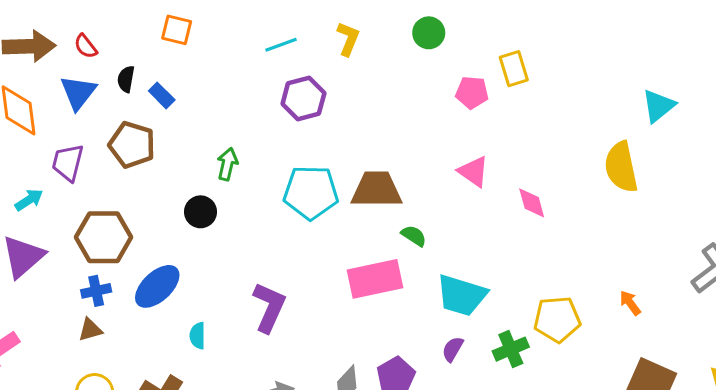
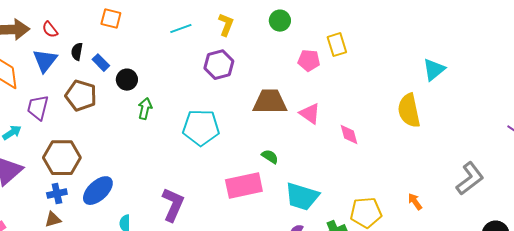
purple hexagon: (303, 98) -> (219, 65), moved
brown trapezoid: (377, 189) -> (270, 102), moved
black circle: (201, 212) -> (127, 80), moved

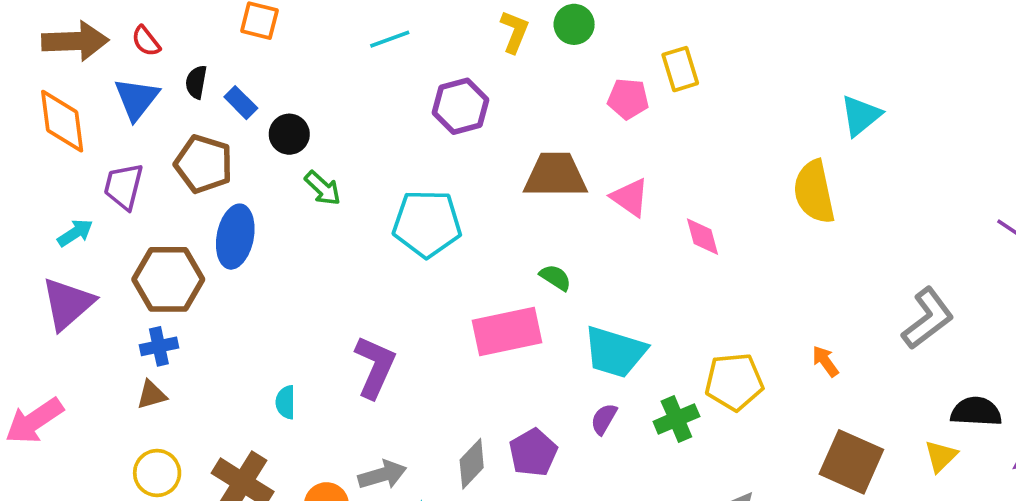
yellow L-shape: (226, 25) -> (514, 32), moved
green arrow: (145, 109) -> (323, 188), turned 120
blue ellipse: (98, 191) -> (235, 237), moved, turned -36

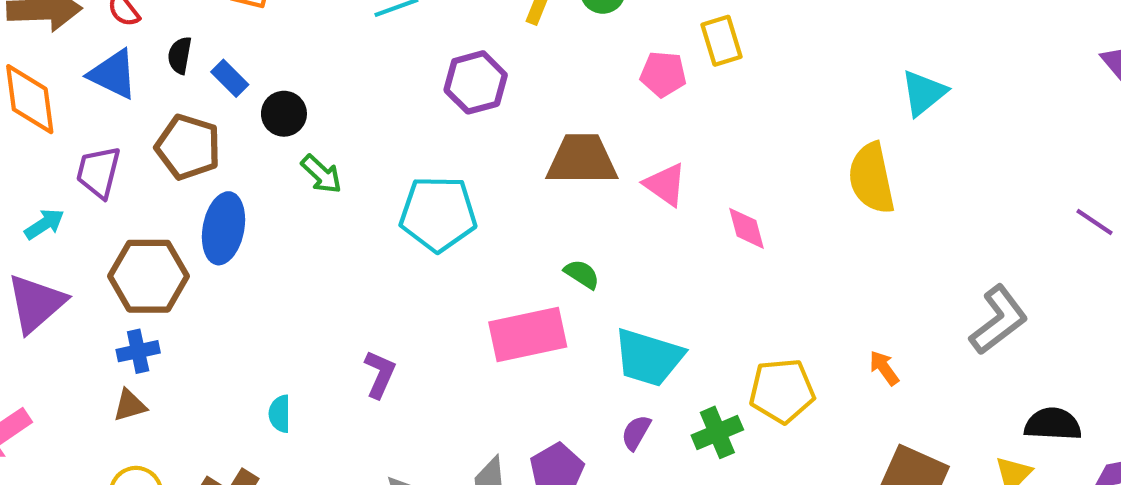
blue triangle: (137, 99) -> (113, 74), turned -42
purple L-shape: (375, 367) -> (380, 374), size x0.7

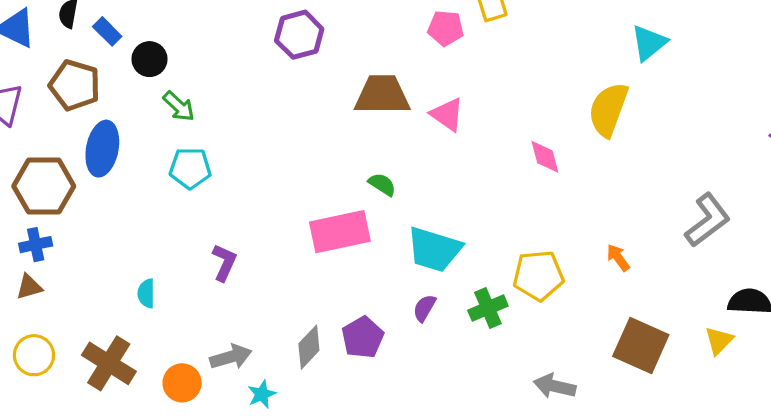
yellow semicircle: (872, 178) -> (608, 110), turned 32
cyan pentagon: (438, 214) -> (190, 168), moved, size x0.7
pink diamond: (747, 228) -> (545, 157), moved

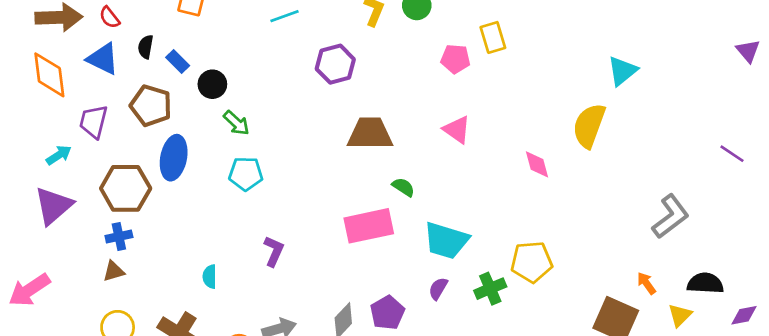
brown trapezoid: (382, 95) -> (370, 134), moved
orange arrow: (618, 258) -> (646, 283), moved

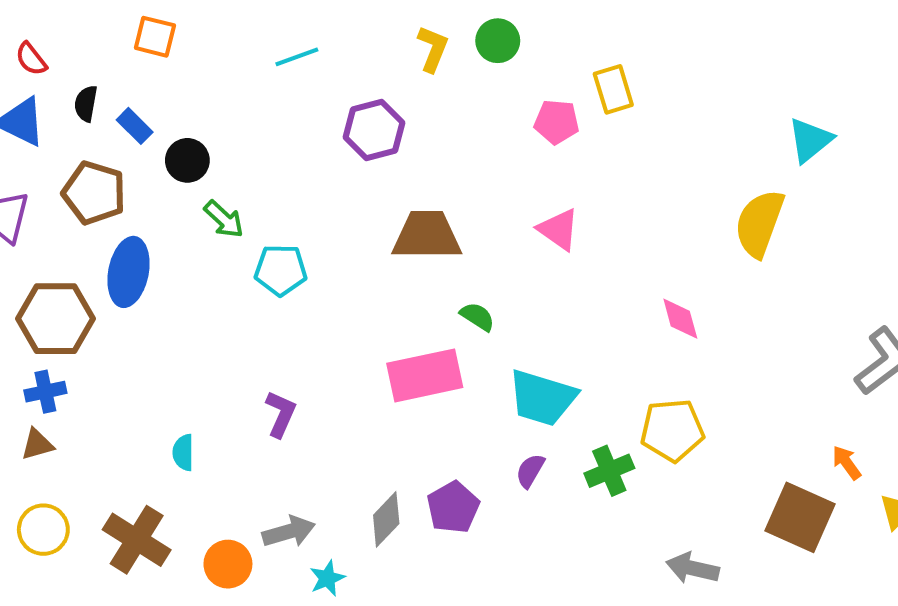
pink diamond: (537, 164) -> (680, 319), moved
cyan pentagon: (246, 174) -> (281, 270), moved

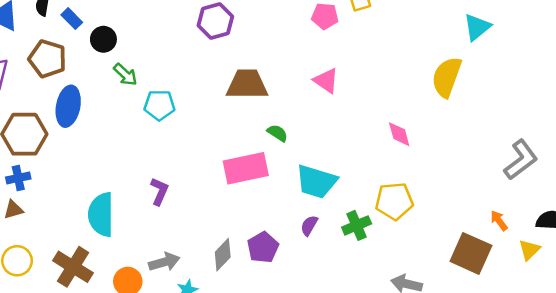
cyan semicircle: (183, 453) -> (101, 215), size x2.0

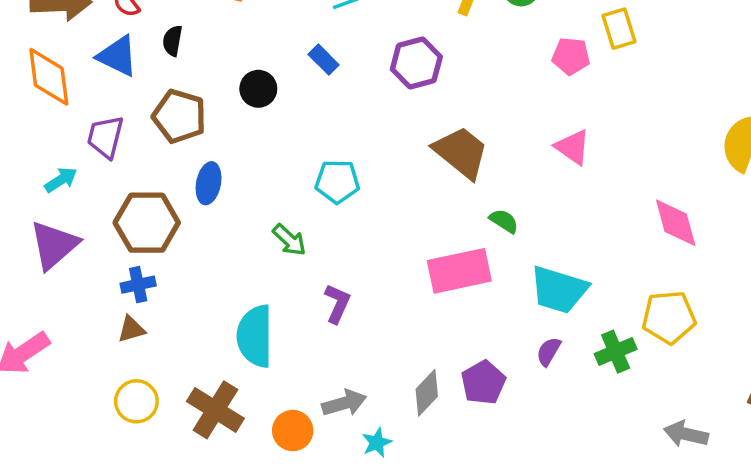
blue rectangle: (72, 19) -> (324, 60), moved
green arrow: (125, 75) -> (289, 240), moved
brown trapezoid: (247, 84) -> (461, 152), turned 39
blue ellipse: (68, 106) -> (209, 183), size x0.7
pink diamond: (399, 134) -> (676, 223), size x1.4

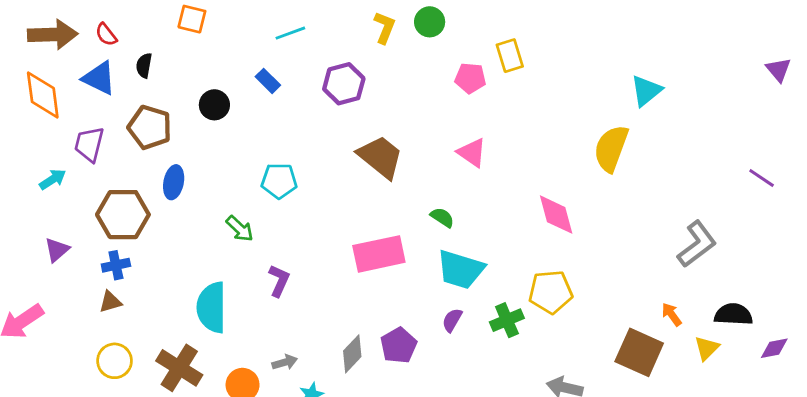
green semicircle: (504, 221) -> (442, 217), moved
purple triangle: (54, 245) -> (57, 250), moved, size x0.6
gray arrow: (344, 403) -> (285, 362), size x0.7

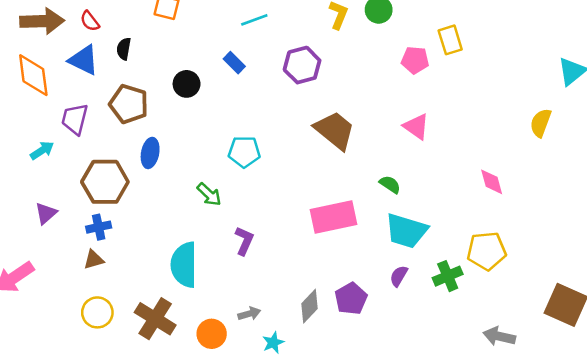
yellow semicircle: (611, 148) -> (541, 123), size x0.7
pink diamond: (556, 215) -> (492, 182), size x0.7

